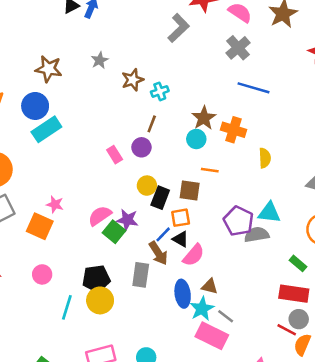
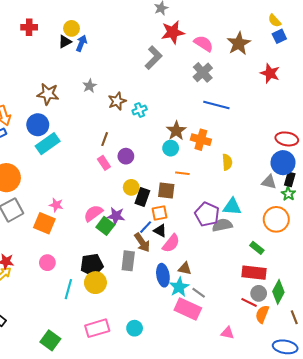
brown line: (152, 124) -> (105, 139), moved

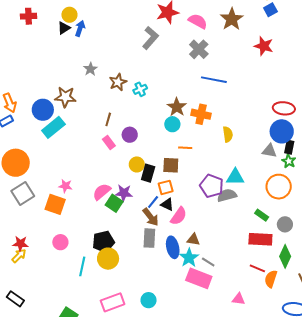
brown star: (48, 94) -> (65, 97), moved
gray rectangle: (128, 261) -> (149, 238), moved
gray circle: (259, 293) -> (285, 224), moved

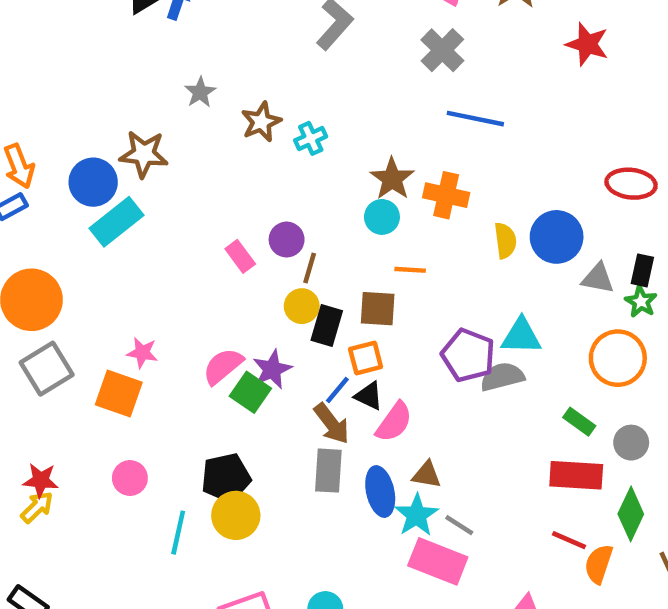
brown line: (108, 119) -> (310, 268), moved
blue circle: (282, 131) -> (557, 237), moved
purple star: (124, 193) -> (272, 369), turned -30

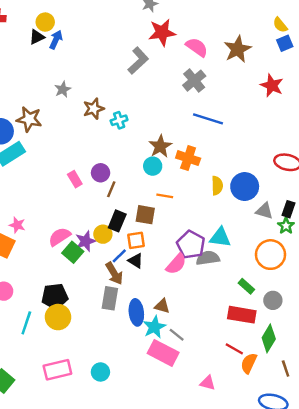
yellow circle: (302, 306) -> (103, 234), moved
pink semicircle: (394, 422) -> (176, 264), moved

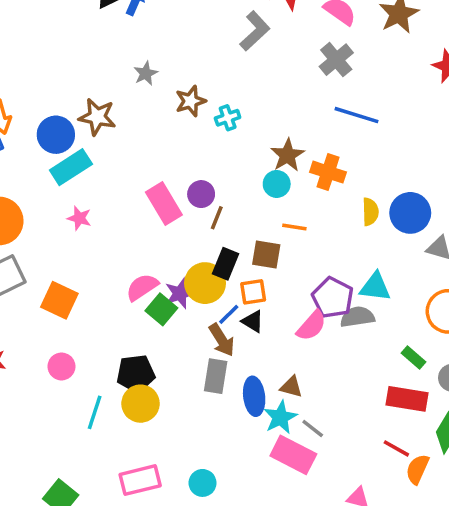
pink rectangle: (75, 179) -> (164, 204), size x1.6
pink star: (17, 225) -> (79, 218), moved
yellow circle: (103, 234) -> (205, 283), size x1.5

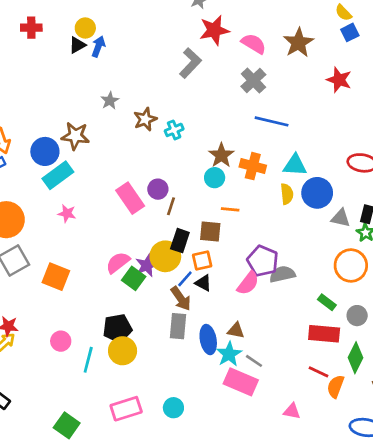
cyan triangle: (375, 287) -> (295, 165), moved
pink circle: (61, 366) -> (61, 341), moved

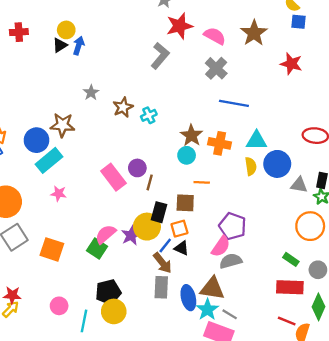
blue square: (350, 32) -> (299, 22), turned 35
gray semicircle: (282, 274) -> (231, 261), moved
green square: (134, 278) -> (97, 249), moved
brown triangle: (236, 330) -> (212, 288), size x1.6

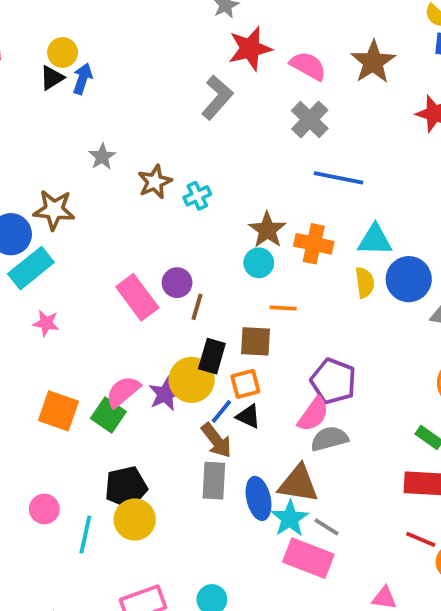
orange square: (52, 249) -> (58, 411), moved

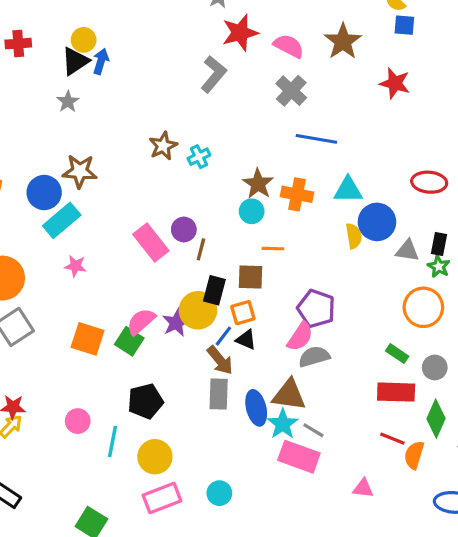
black triangle: (52, 78) -> (75, 61), size x1.4
gray star: (102, 157) -> (68, 102), moved
yellow semicircle: (365, 282) -> (354, 236), moved
yellow circle: (135, 520) -> (155, 457), moved

